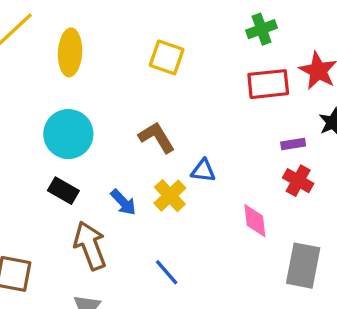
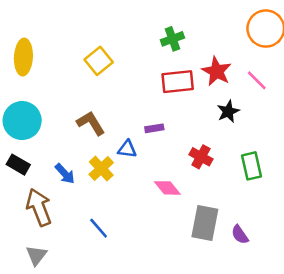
yellow square: (167, 57) -> (99, 61), turned 32
purple rectangle: (293, 144) -> (154, 128), moved
pink diamond: (255, 221) -> (167, 188), turned -32

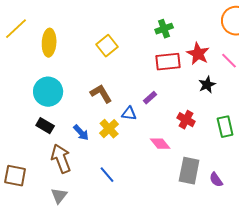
purple rectangle: (154, 128) -> (150, 98), turned -32

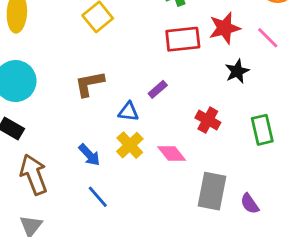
red star: (198, 54) -> (225, 28), turned 30
brown L-shape: (101, 94) -> (89, 84), turned -70
yellow cross: (109, 129) -> (130, 145), moved
blue arrow: (81, 133) -> (89, 155), moved

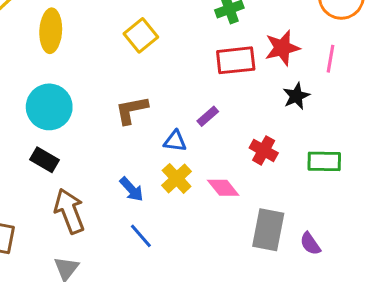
pink line: (268, 38) -> (330, 59), turned 55
green rectangle: (262, 130) -> (324, 161), turned -76

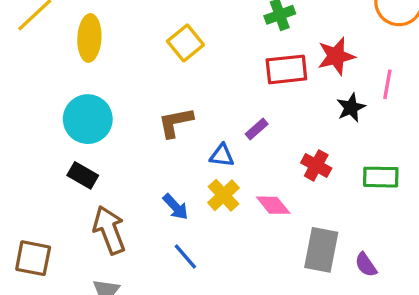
pink line: (330, 59) -> (387, 84), moved

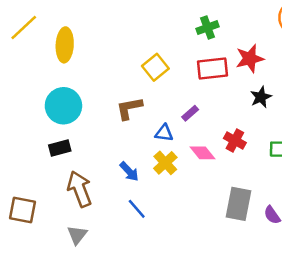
yellow square: (185, 43) -> (155, 67), moved
black rectangle: (83, 175) -> (60, 148), turned -45
pink diamond: (273, 205) -> (203, 153), moved

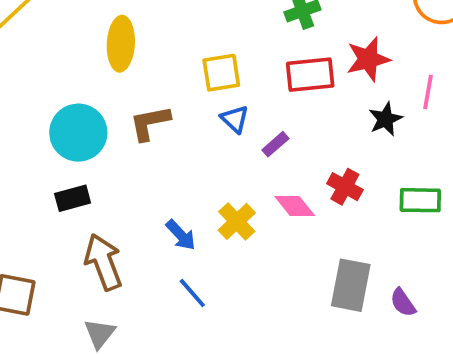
yellow ellipse: (65, 45) -> (121, 44), moved
yellow square: (155, 67) -> (221, 73), turned 30
brown L-shape: (129, 108) -> (150, 123), moved
blue triangle: (164, 133) -> (235, 119), moved, turned 36

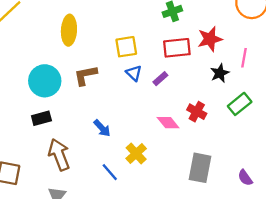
purple rectangle: (275, 144) -> (160, 79), moved
green rectangle: (420, 200) -> (240, 104), moved, turned -40
yellow cross: (237, 221) -> (136, 153), moved
blue arrow: (181, 235) -> (102, 128), moved
purple semicircle: (403, 303) -> (245, 178), moved

